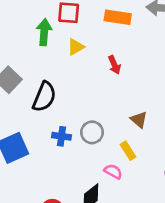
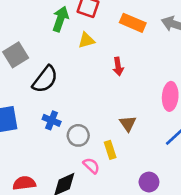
gray circle: (92, 132) -> (78, 135), moved

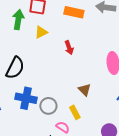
blue cross: (52, 120) -> (26, 98), size x1.5

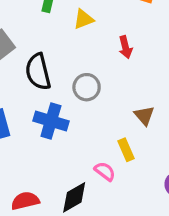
black semicircle: (15, 68) -> (38, 72), turned 135
gray circle: (48, 106) -> (87, 87), moved

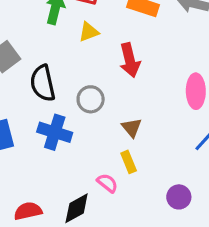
red arrow: (125, 47) -> (130, 60), size x1.5
brown triangle: (144, 116) -> (132, 128), moved

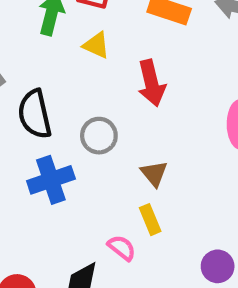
yellow triangle: (89, 32) -> (96, 45), turned 45
blue cross: (55, 132) -> (51, 180), turned -36

